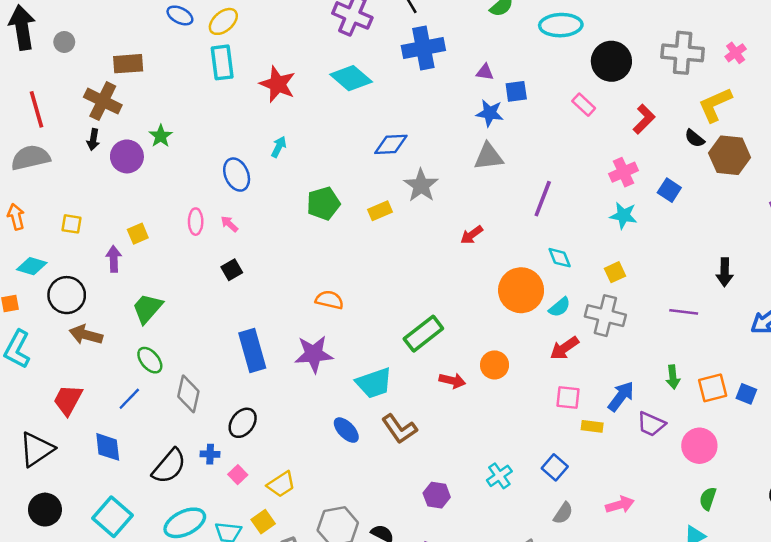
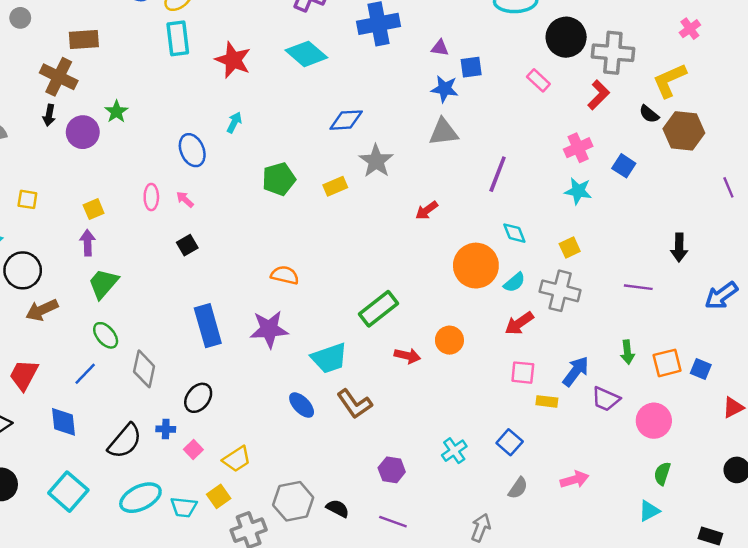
gray cross: (683, 53) -> (613, 53), moved
purple arrow: (114, 259) -> (88, 243), moved
brown arrow: (86, 335) -> (42, 310), turned -40

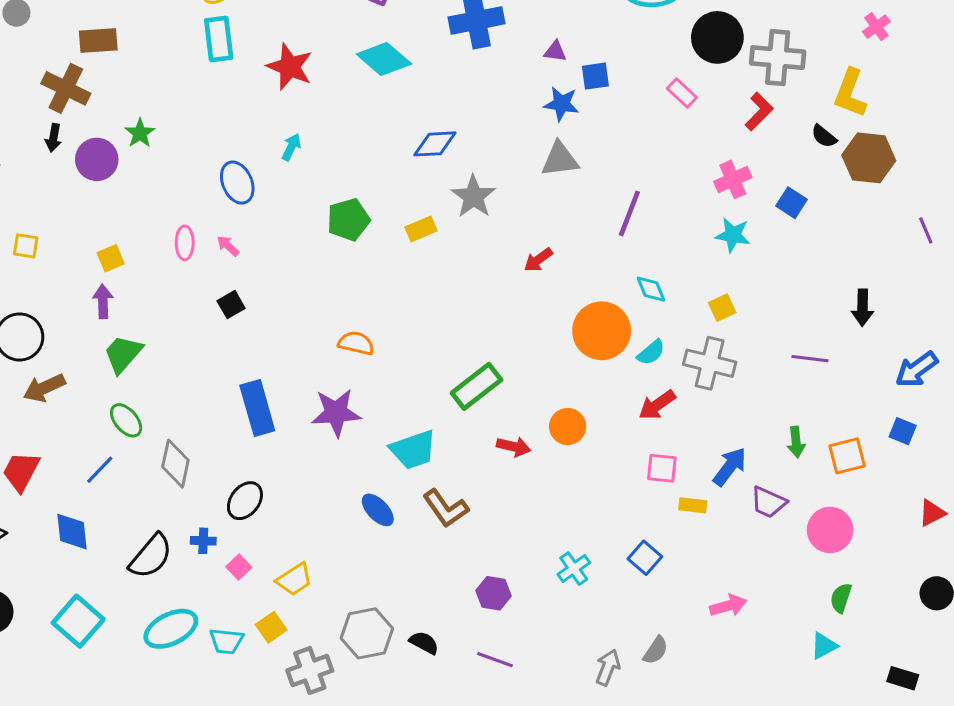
yellow L-shape: (669, 80) -> (850, 93), turned -45
blue square: (701, 369) -> (903, 431), moved
gray semicircle: (518, 488) -> (656, 650), moved

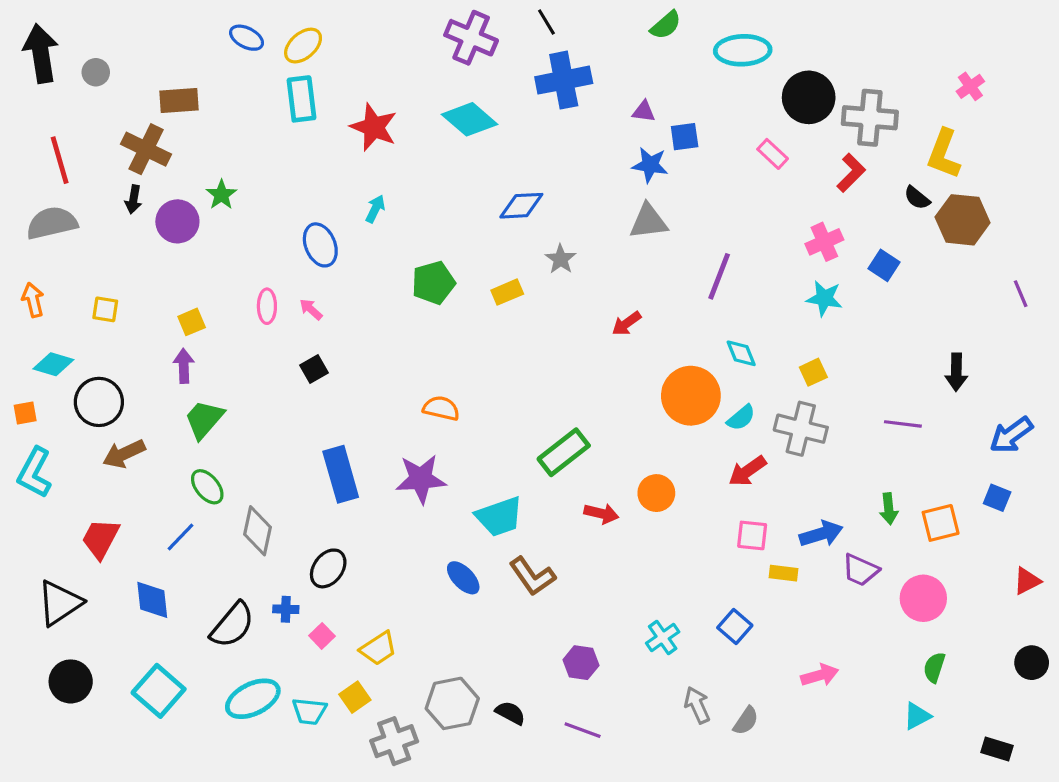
gray star: (473, 196) -> (561, 259), size x0.7
blue arrow: (730, 467) -> (821, 534), turned 36
gray arrow: (608, 667) -> (697, 705), moved, turned -45

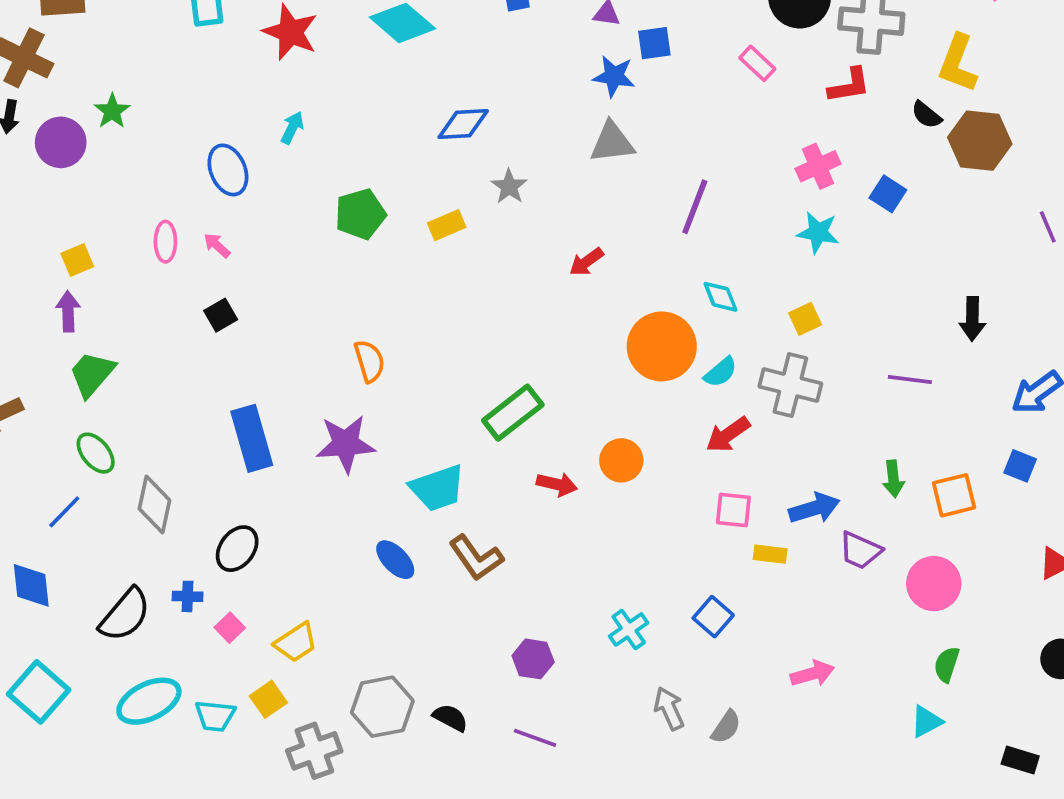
red L-shape: (851, 173) -> (849, 85), turned 36
orange semicircle: (441, 408) -> (369, 361), turned 60

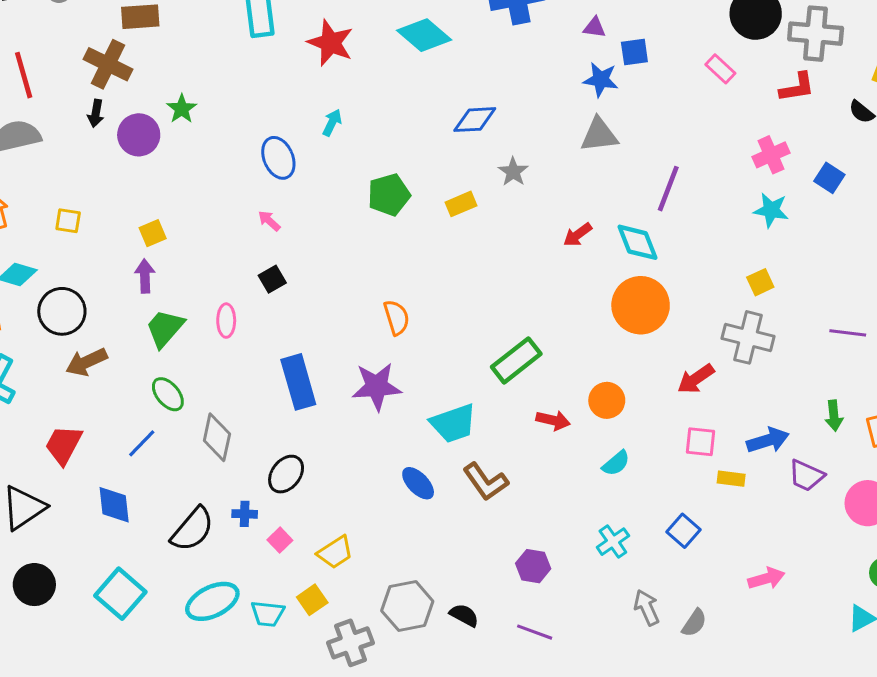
pink ellipse: (165, 242) -> (226, 321), moved
cyan diamond: (721, 297) -> (637, 242), moved, size x1.4
cyan semicircle: (721, 372) -> (616, 463), moved

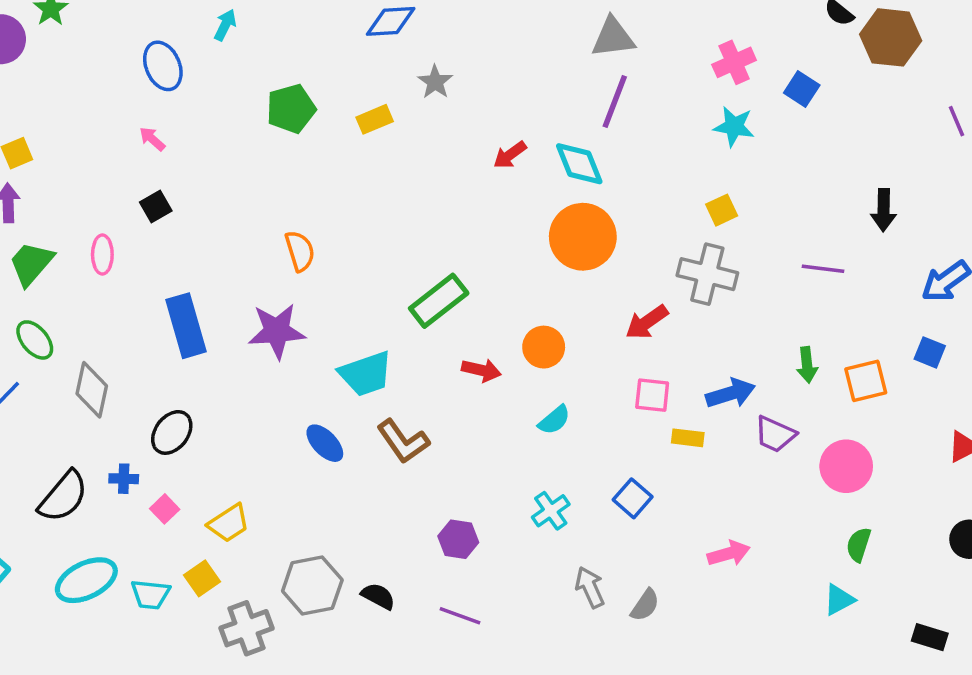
gray triangle: (599, 135) -> (613, 37), moved

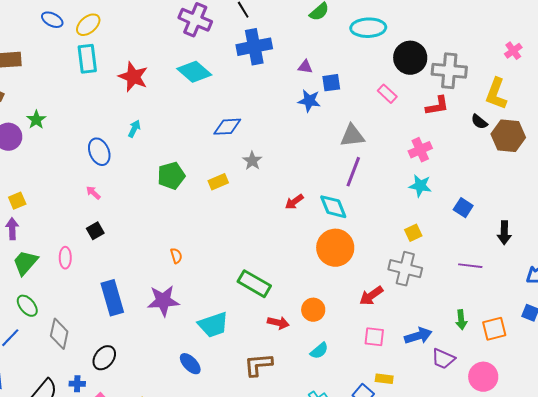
blue square: (802, 89) -> (463, 208), moved
orange semicircle: (300, 251) -> (176, 256), size x0.7
green rectangle: (439, 301) -> (254, 284), turned 68
yellow rectangle: (688, 438) -> (384, 379), moved
brown L-shape: (403, 441) -> (258, 365), moved, turned 120

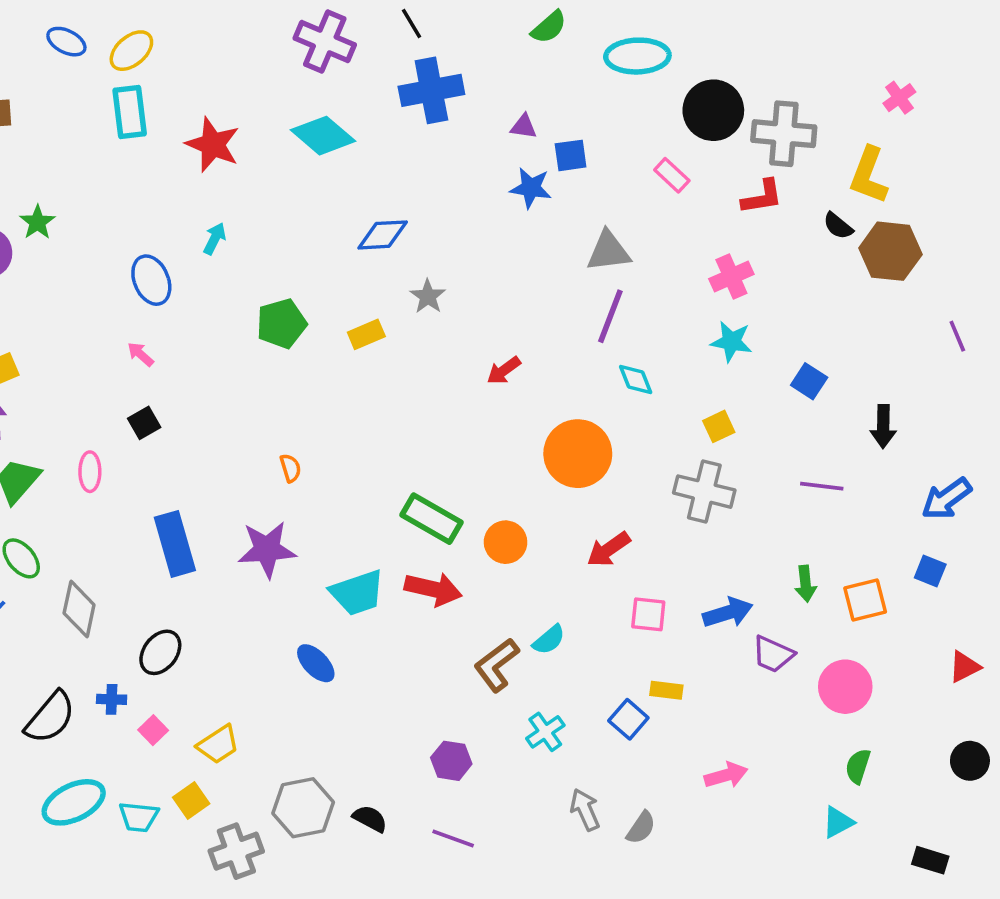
cyan diamond: (333, 207) -> (636, 379), moved, size x0.7
red arrow: (371, 296) -> (609, 549), moved
orange circle: (313, 310) -> (506, 542), moved
red arrow: (278, 323) -> (433, 589), moved, size x1.4
brown L-shape: (258, 365) -> (496, 665), moved, turned -32

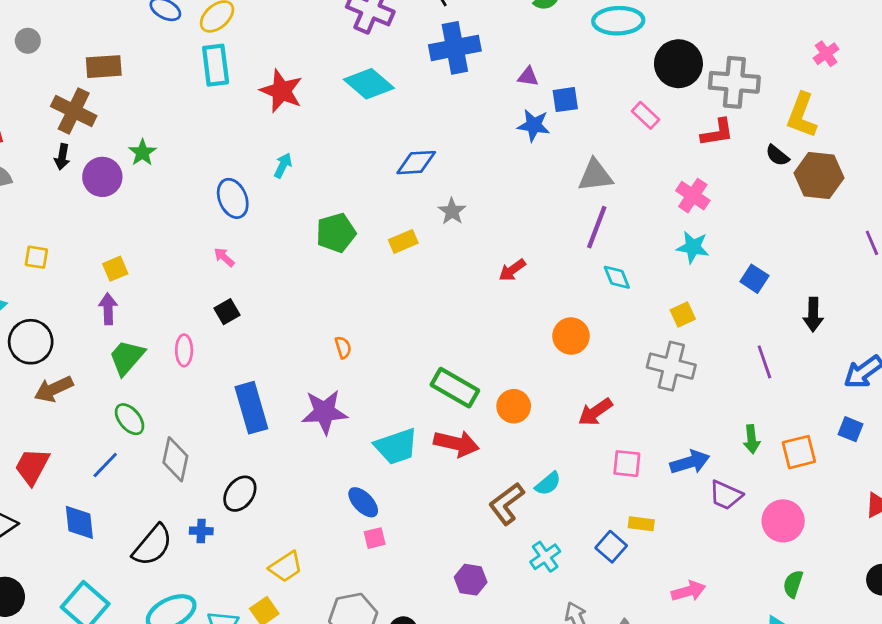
pink cross: (731, 276) -> (693, 196), turned -32
orange circle: (578, 454) -> (571, 336), size x0.7
purple line: (822, 486) -> (764, 362), turned 64
pink square: (153, 730) -> (375, 538), moved, turned 30

